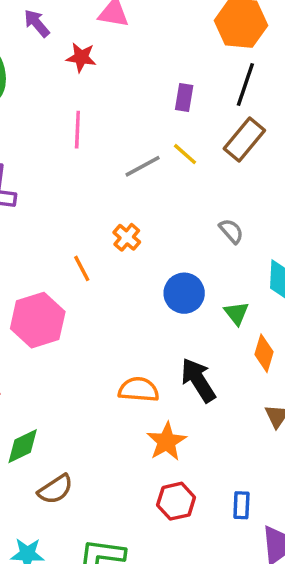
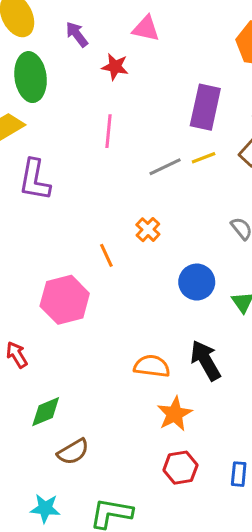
purple rectangle: (184, 98) -> (205, 107), size x1.8
yellow line: (185, 154) -> (204, 158), turned -65

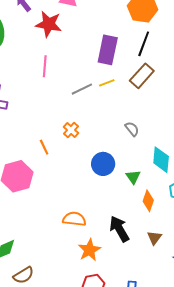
red star: (115, 67) -> (49, 24), size x1.5
black arrow: (206, 360) -> (119, 229), moved

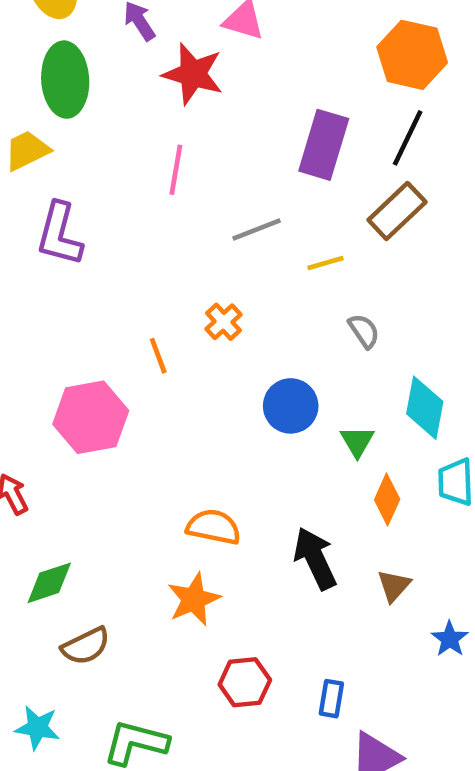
yellow line: (107, 83) -> (326, 263), moved
orange star: (89, 250) -> (194, 599), moved

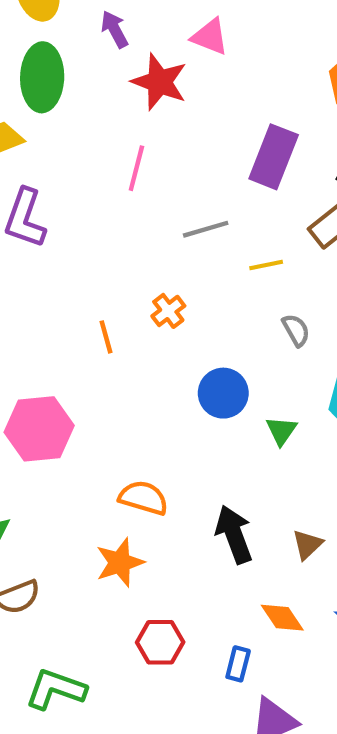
pink hexagon: (91, 417) -> (39, 429), moved
orange diamond: (387, 499) -> (282, 618), moved, turned -63
brown triangle: (394, 586) -> (307, 545), moved

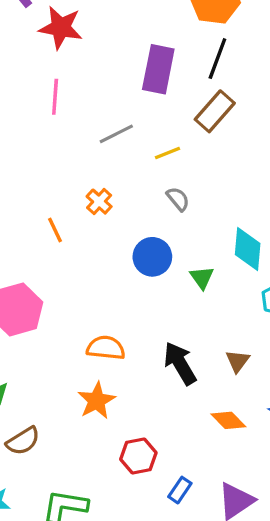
gray semicircle: (296, 330) -> (178, 199), moved
blue rectangle: (238, 664) -> (180, 490), moved, turned 30

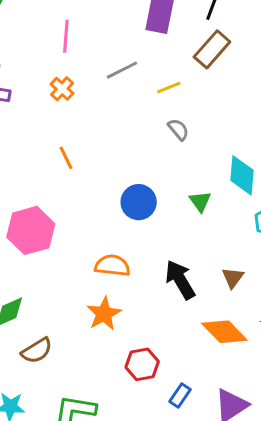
orange cross: (99, 202) -> (62, 89), moved
blue circle: (152, 257) -> (139, 202), moved
orange diamond: (228, 420) -> (224, 332), size x1.4

